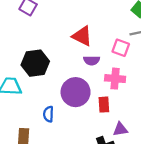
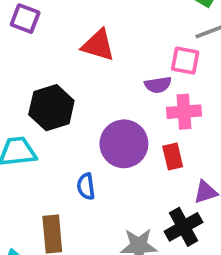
red triangle: (82, 36) -> (98, 45), moved
purple semicircle: (92, 61) -> (158, 85), moved

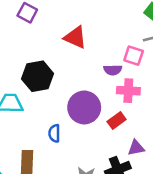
red rectangle: (173, 157) -> (117, 120), turned 60

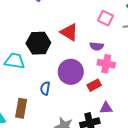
red triangle: (75, 37) -> (69, 32), moved
pink square: (134, 56) -> (106, 18), moved

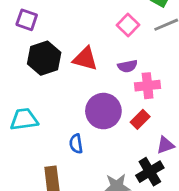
pink square: (106, 18) -> (128, 25), turned 35
black hexagon: (38, 43) -> (44, 58), moved

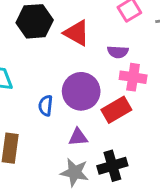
red rectangle: (140, 119) -> (116, 110), size x1.4
blue semicircle: (76, 144) -> (46, 106), moved
purple triangle: (165, 145) -> (78, 137), moved

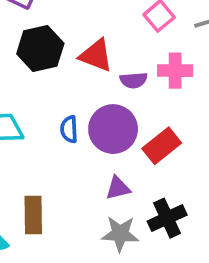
purple semicircle: (118, 52) -> (134, 80), moved
pink cross: (133, 77) -> (175, 71), moved
blue semicircle: (46, 106) -> (69, 129), moved

